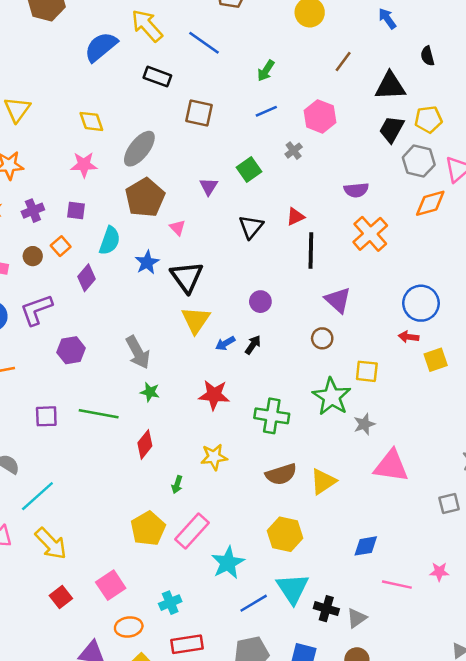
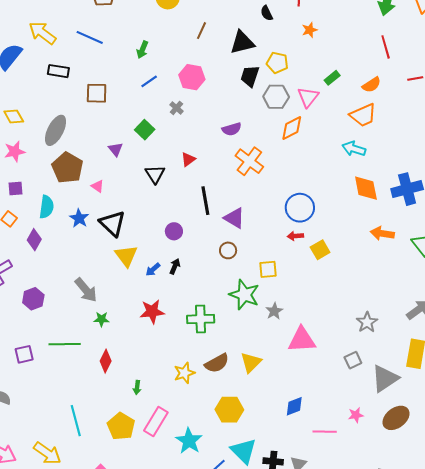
yellow pentagon: (428, 119) -> (277, 63), turned 30
black line: (311, 251) -> (205, 201), moved
yellow star: (214, 457) -> (184, 373), moved
cyan line: (37, 496) -> (76, 421), moved, turned -52

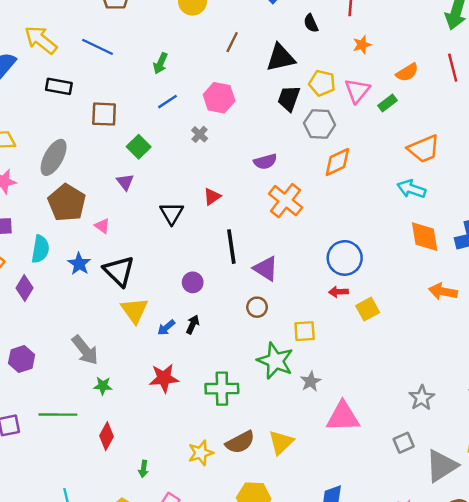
orange semicircle: (372, 85) -> (407, 72), moved
pink triangle: (308, 97) -> (357, 91), moved
green square: (145, 130) -> (139, 147), moved

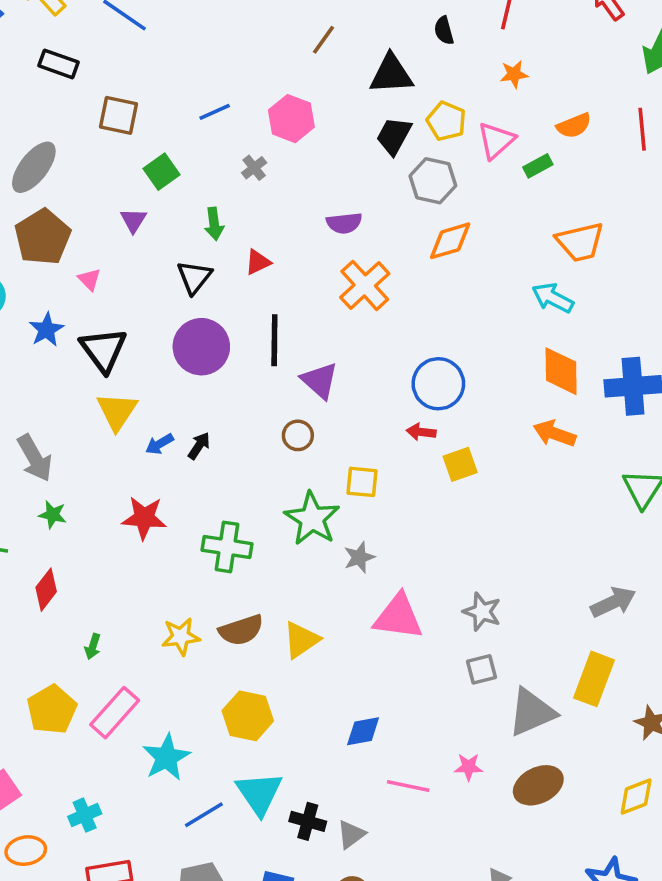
green arrow: (160, 63) -> (214, 224), moved, turned -40
purple circle: (193, 282) -> (201, 347), moved, size x1.8
orange arrow: (443, 291) -> (555, 434), moved
gray star: (422, 398) -> (482, 612), moved, turned -30

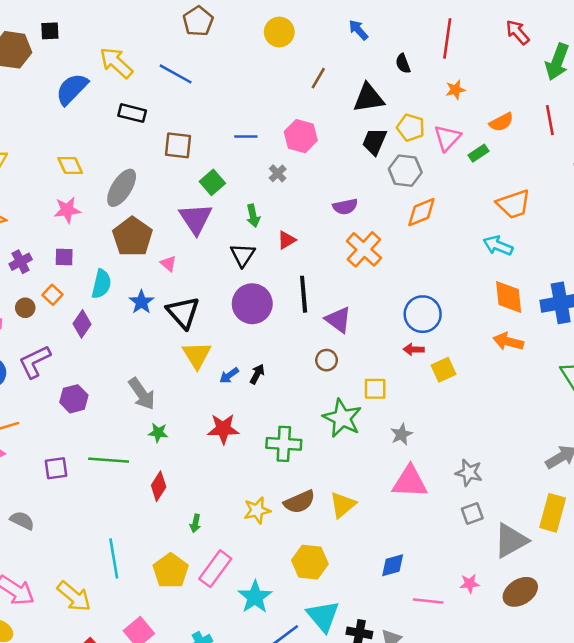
blue line: (215, 112) -> (246, 137), turned 30
purple triangle: (133, 220) -> (196, 219), size x1.8
gray star: (359, 557) -> (401, 434), moved

